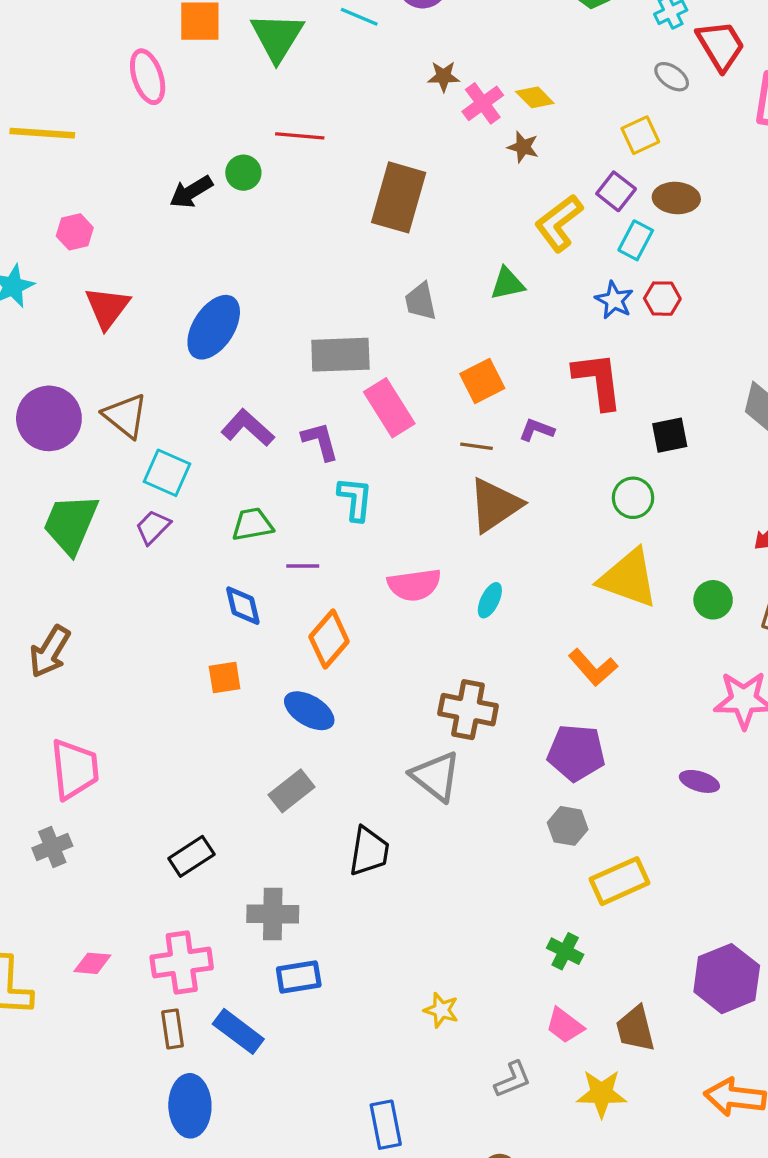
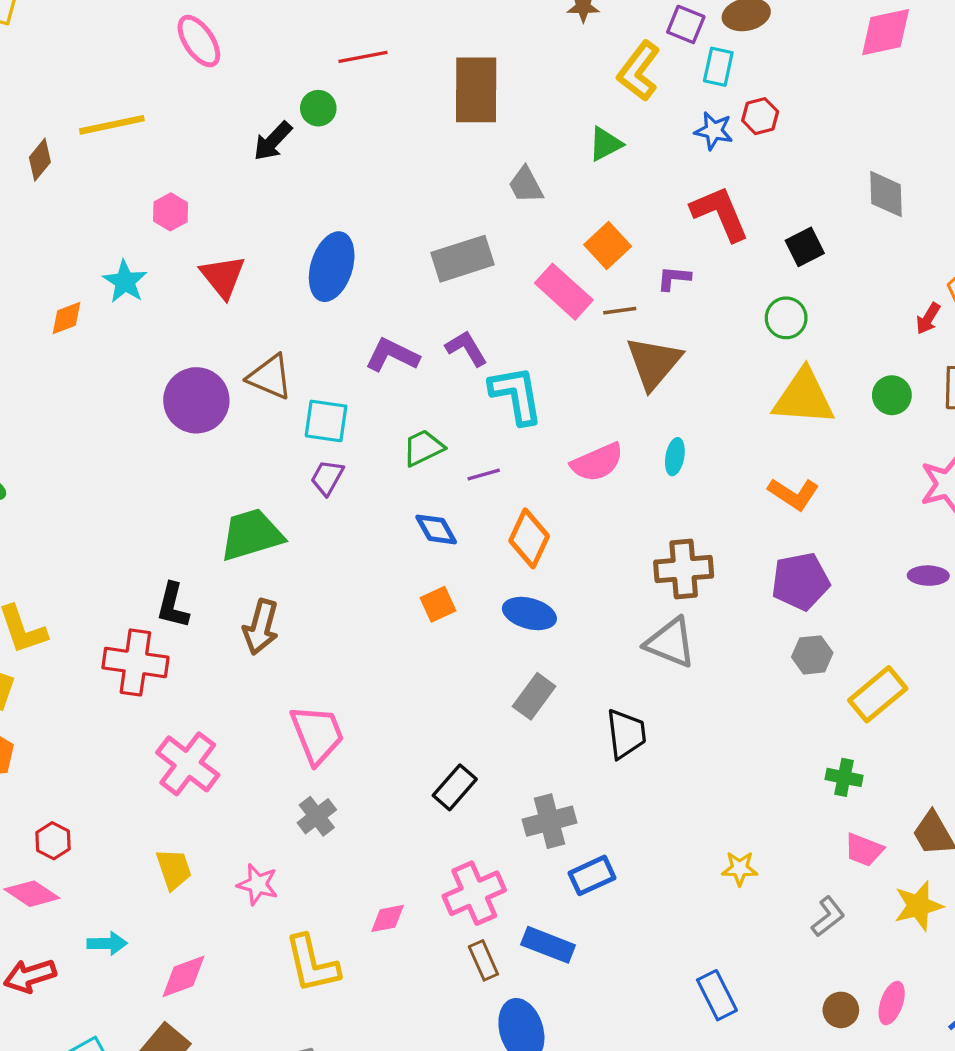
pink rectangle: (389, 408) -> (564, 292), moved
cyan L-shape: (355, 499) -> (516, 395), size x1.4
green trapezoid: (71, 524) -> (252, 535), moved, turned 66

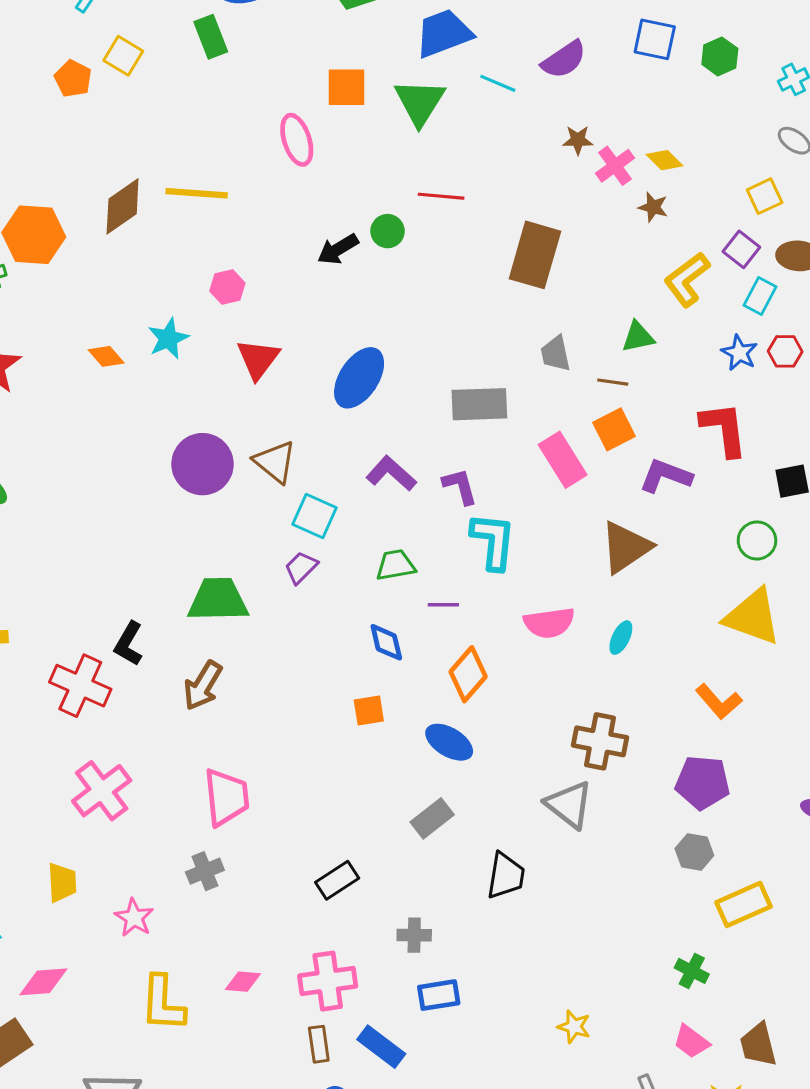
brown diamond: (40, 160) -> (123, 206), size x1.5
purple L-shape: (674, 278) -> (666, 476), size x1.6
brown line: (620, 311) -> (613, 382), moved
orange diamond: (67, 318) -> (106, 356), turned 54
gray cross: (550, 821) -> (414, 935), size x0.7

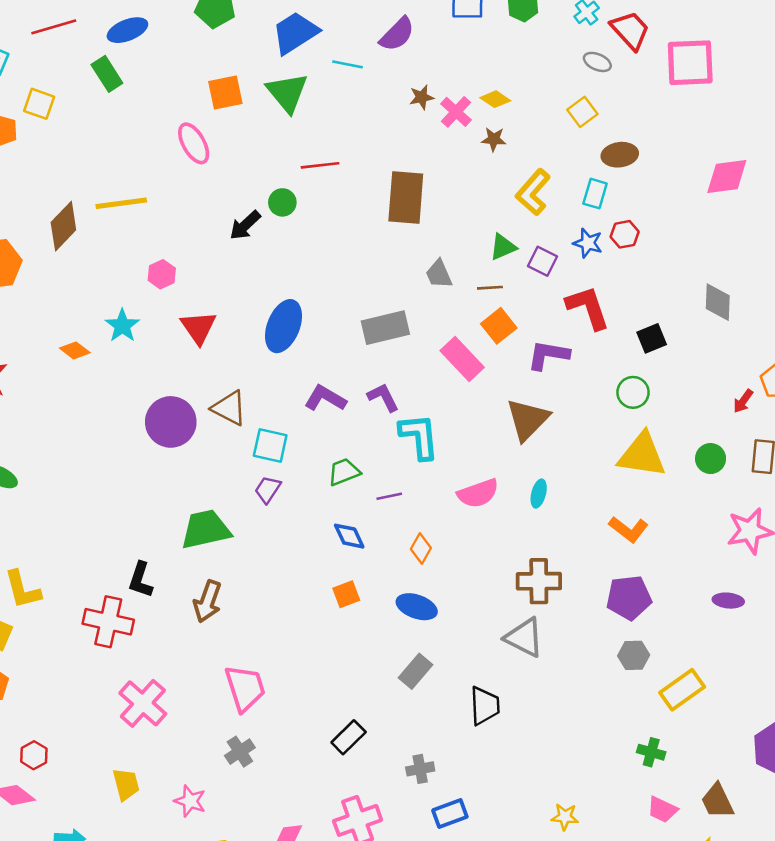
purple square: (741, 249) -> (542, 261), moved
orange diamond: (468, 674) -> (421, 548), size x0.7

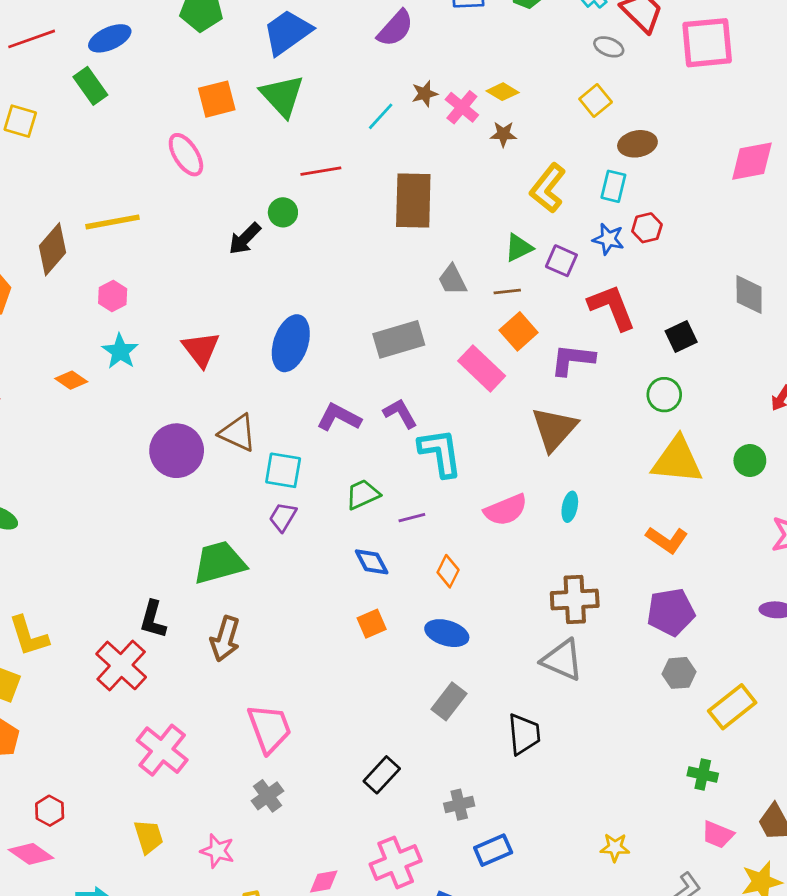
cyan line: (347, 64) -> (381, 116), moved, turned -56
pink hexagon: (162, 274) -> (113, 296), moved
red cross: (108, 622) -> (121, 665), turned 33

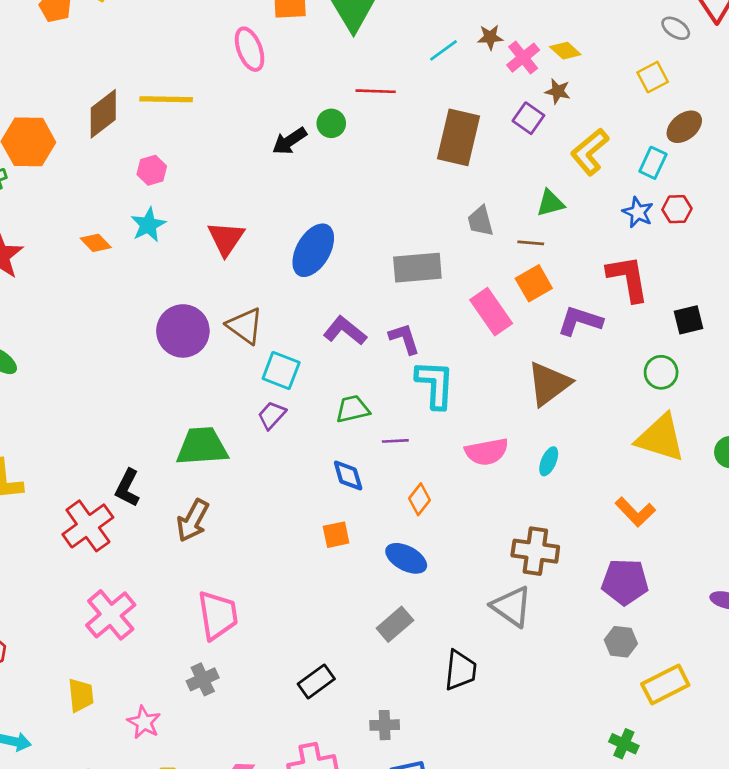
brown ellipse: (637, 144) -> (684, 127), turned -40
purple square: (561, 261) -> (528, 118), moved

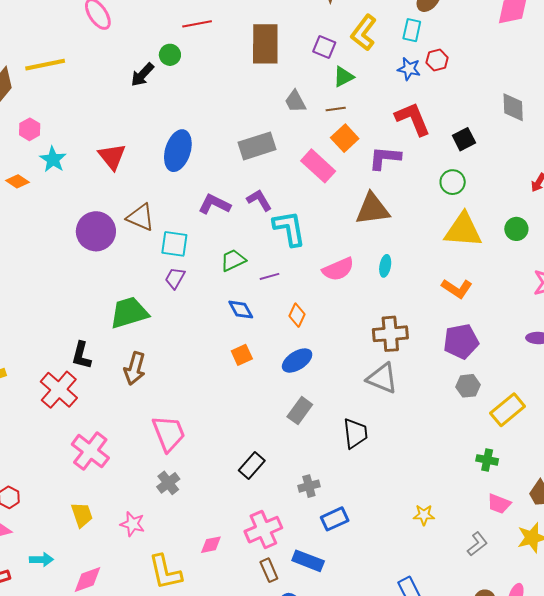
purple square: (528, 118) -> (324, 47), moved
pink hexagon: (152, 170) -> (30, 129), moved
brown triangle: (549, 384) -> (372, 209), turned 42
blue ellipse: (406, 558) -> (297, 361), turned -48

